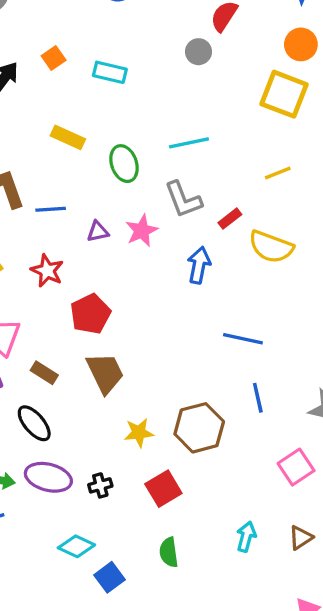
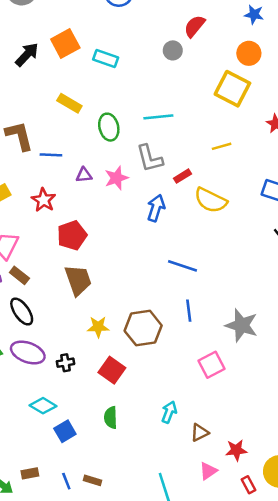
orange square: (54, 58) -> (65, 43), size x1.6
brown rectangle: (44, 373) -> (19, 275), moved
red square: (163, 489) -> (112, 370), turned -30
brown triangle: (301, 538) -> (200, 432), moved

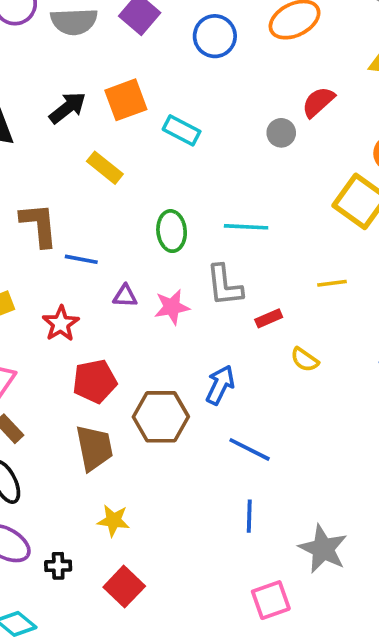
yellow rectangle: (69, 103) -> (105, 168), moved
yellow semicircle: (211, 200) -> (305, 360), size x0.6
blue arrow: (156, 208) -> (220, 385), moved
brown hexagon: (143, 328) -> (161, 417), moved

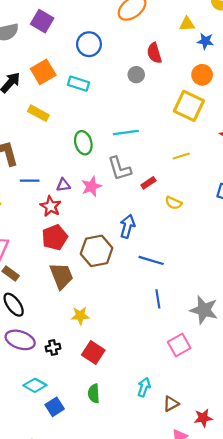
blue circle: (215, 36) -> (89, 44), moved
red semicircle: (318, 102) -> (154, 53), turned -54
blue line: (81, 259) -> (30, 181), moved
red star: (61, 324) -> (51, 206), moved

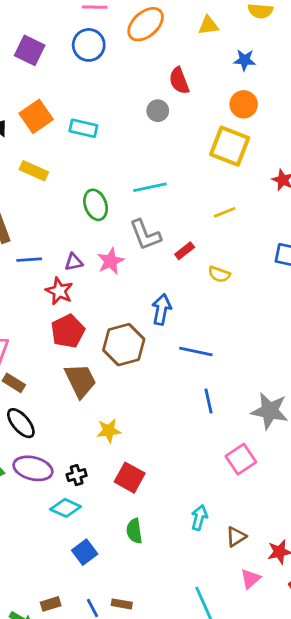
yellow triangle: (187, 24) -> (208, 25), moved
blue circle: (89, 44) -> (89, 45), moved
cyan diamond: (35, 385) -> (66, 508), moved

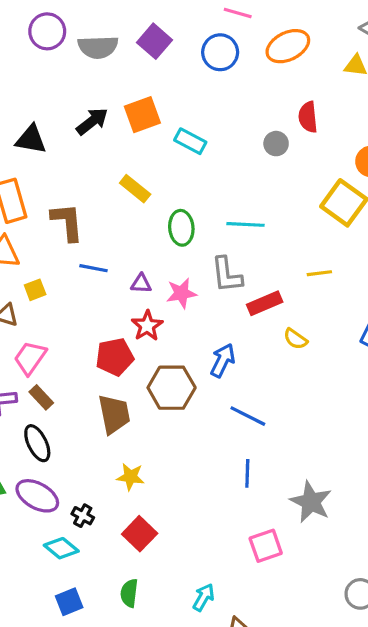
yellow rectangle: (34, 171) -> (135, 189), moved
red rectangle: (185, 251) -> (265, 303), size x1.5
red star: (59, 291) -> (147, 326), moved
black cross: (77, 475) -> (83, 516), turned 30

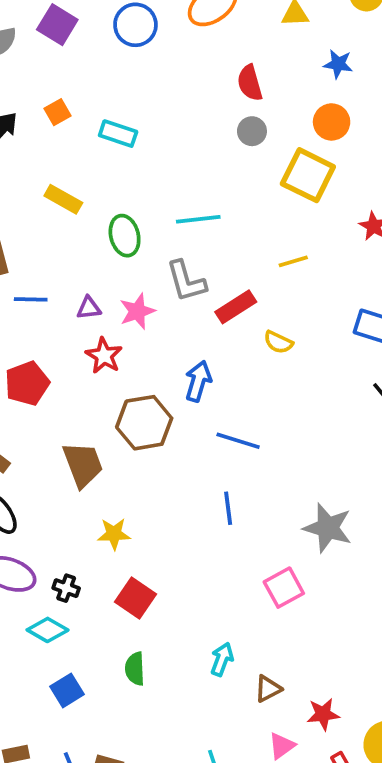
orange square: (142, 115) -> (58, 112), size x0.6
gray circle: (276, 144) -> (252, 131), moved
red pentagon: (115, 357) -> (27, 383), moved
blue line: (247, 473) -> (228, 508), moved

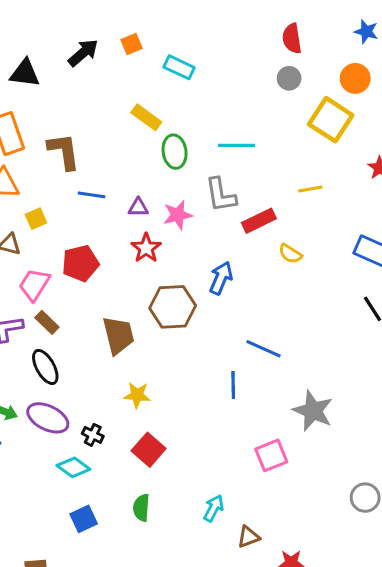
yellow rectangle: (63, 199) -> (146, 117), moved
blue line: (238, 441) -> (264, 349), moved

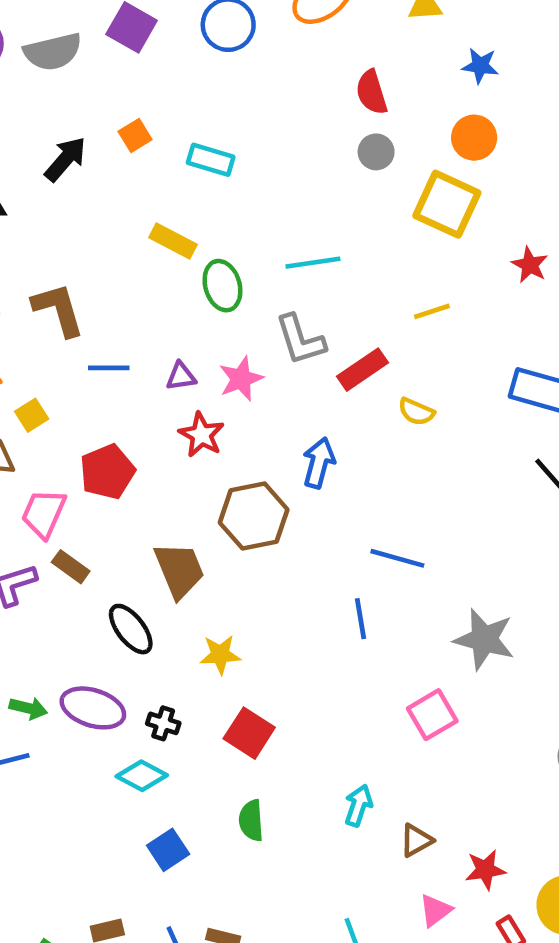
black ellipse: (45, 367) -> (131, 629), moved

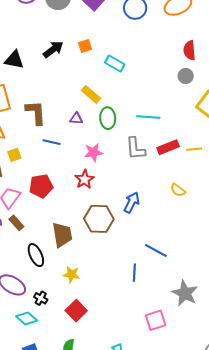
red rectangle: (362, 370) -> (168, 147), moved
purple triangle: (181, 376) -> (76, 119), moved
pink star: (241, 379) -> (94, 152), moved

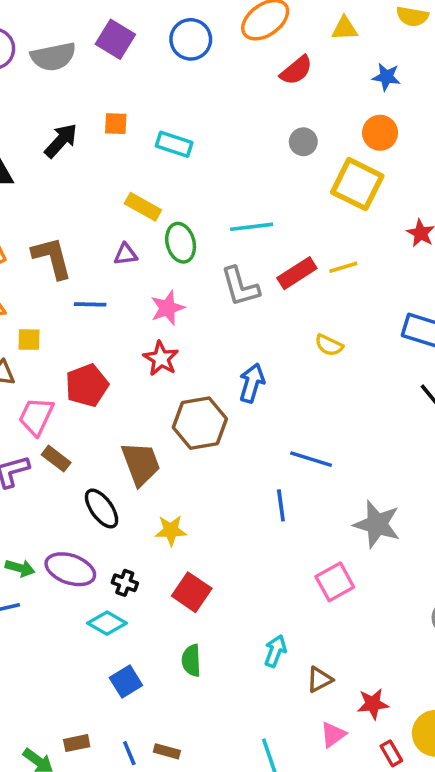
orange square: (85, 46) -> (116, 124), turned 32
red semicircle: (189, 50) -> (296, 70), moved, turned -114
yellow square: (14, 155) -> (29, 340), turned 32

